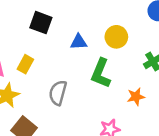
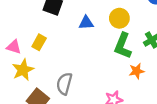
green L-shape: (101, 73) -> (123, 46), moved
gray semicircle: (58, 93) -> (64, 84), moved

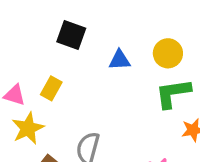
green L-shape: (123, 46) -> (173, 93), turned 60

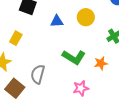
green L-shape: (173, 93) -> (74, 57), moved, turned -140

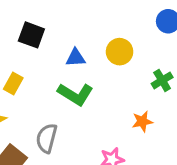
green L-shape: (74, 57) -> (76, 94), moved

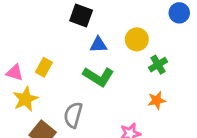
black square: (31, 35) -> (81, 16), moved
green cross: (162, 80) -> (158, 65), moved

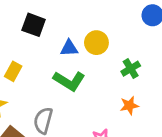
black square: (81, 16) -> (34, 25), moved
yellow circle: (137, 39) -> (96, 43), moved

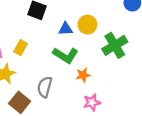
green cross: (131, 69) -> (115, 45), size x1.6
orange star: (129, 106) -> (83, 75), moved

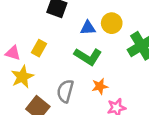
orange star: (83, 75) -> (100, 86), moved

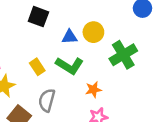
yellow rectangle: (39, 48) -> (37, 67), moved, turned -63
orange star: (100, 86) -> (93, 90), moved

